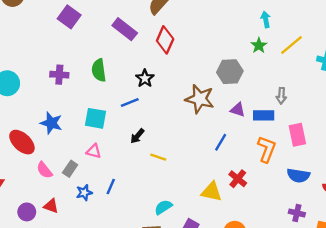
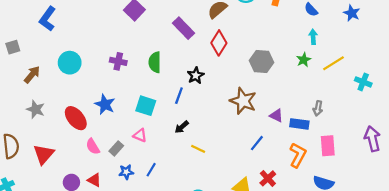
gray hexagon: (230, 72) -> (261, 62), moved
blue line: (130, 103) -> (179, 96), turned -56

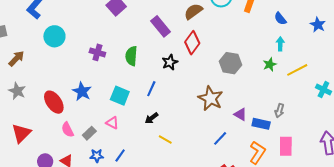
cyan circle: (70, 63) -> (54, 36), moved
black star: (196, 75) -> (170, 62), moved

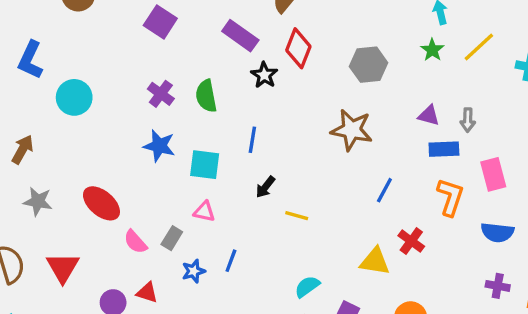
purple cross: (97, 52) -> (161, 94), moved, turned 35
black star: (170, 62) -> (264, 75), moved
blue star: (82, 91) -> (159, 146), moved
purple triangle: (240, 114) -> (429, 116), moved

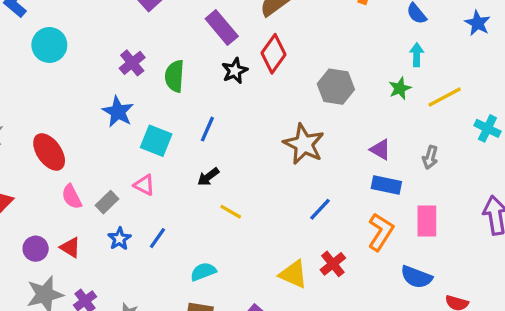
gray arrow: (468, 120) -> (430, 157), moved
blue star: (194, 271) -> (119, 239), turned -30
cyan semicircle: (307, 287) -> (203, 272), moved

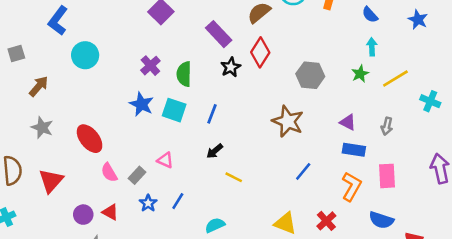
cyan square: (156, 141) -> (174, 110), moved
red cross: (333, 264) -> (326, 221), moved

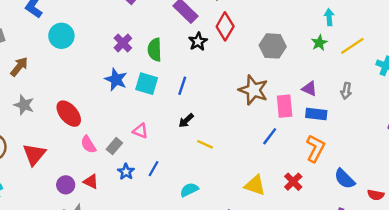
pink rectangle: (387, 176) -> (285, 106), moved
blue semicircle: (381, 220) -> (345, 179), turned 30

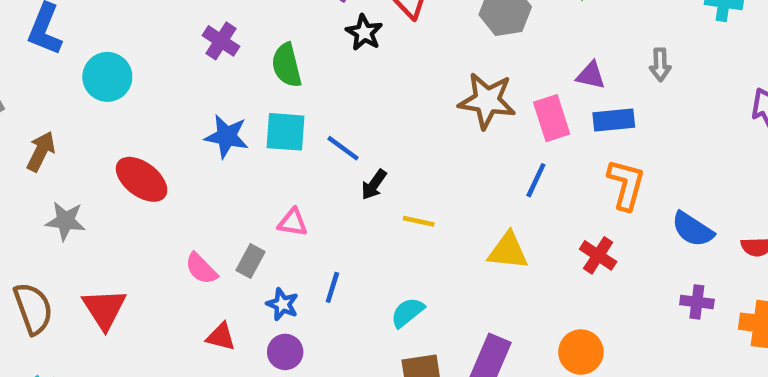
purple cross: (123, 43) -> (221, 41), moved
blue line: (182, 86) -> (343, 148), moved, turned -60
red ellipse: (69, 114) -> (142, 179), moved
purple circle: (66, 185) -> (285, 352), moved
yellow triangle: (255, 185) -> (508, 251), moved

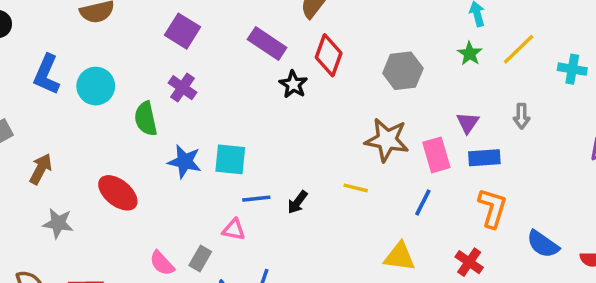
green semicircle: (287, 65) -> (146, 119), moved
purple triangle: (591, 75) -> (468, 123), turned 50
cyan circle: (107, 77) -> (96, 86), moved
blue line: (343, 148) -> (256, 199), moved, turned -44
yellow line: (419, 221) -> (356, 188), moved

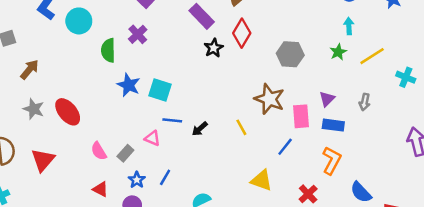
yellow line: (356, 188) -> (241, 127), turned 35
red ellipse: (118, 193) -> (68, 112), moved

